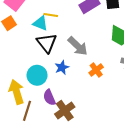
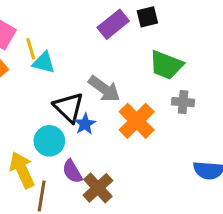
yellow line: (51, 15) -> (31, 49), moved, turned 72
black triangle: (47, 43) -> (69, 107), moved
orange cross: (96, 70) -> (137, 121), size x1.6

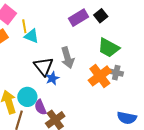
black square: (147, 17) -> (101, 16), turned -32
gray arrow: (104, 89) -> (67, 58), turned 30
orange cross: (137, 121) -> (100, 76), moved
cyan circle: (49, 141) -> (27, 97), moved

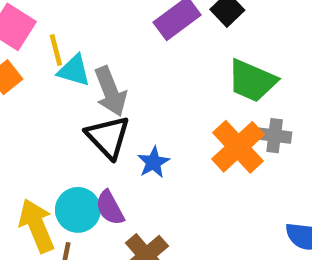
gray arrow: (67, 58) -> (110, 91), moved
blue star: (52, 78) -> (153, 162), moved
purple semicircle: (40, 107) -> (110, 208), moved

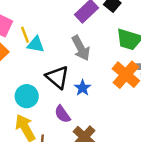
gray arrow: (110, 91) -> (81, 48), moved
cyan circle: (78, 210) -> (27, 96), moved

